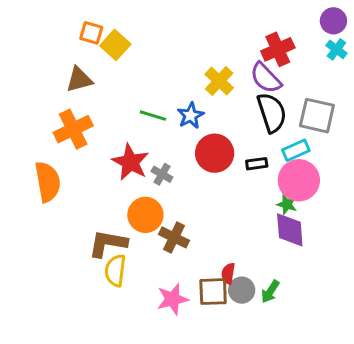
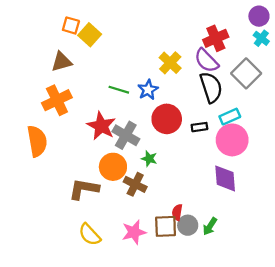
gray square: (317, 116) -> (246, 73), moved, turned 32
gray cross: (162, 174) -> (126, 135), size x1.6
green star: (287, 204) -> (149, 159), moved
yellow semicircle: (115, 271) -> (90, 235), moved, turned -50

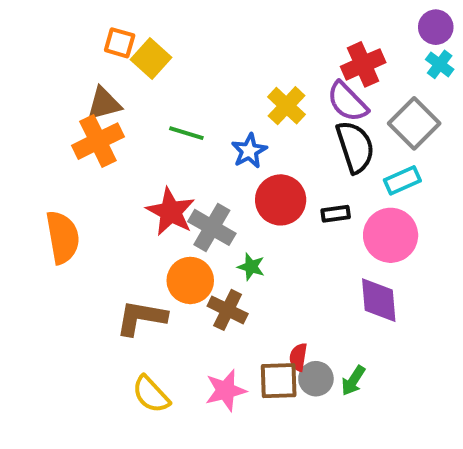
green line: (119, 90) -> (186, 133), moved
orange cross: (57, 100) -> (98, 141), moved
cyan rectangle: (230, 117) -> (402, 180), moved

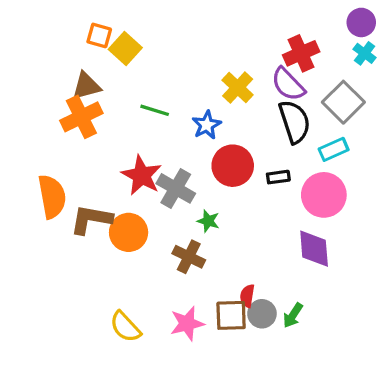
orange circle: (190, 280) -> (129, 232), moved
brown L-shape: (141, 318) -> (91, 219), moved

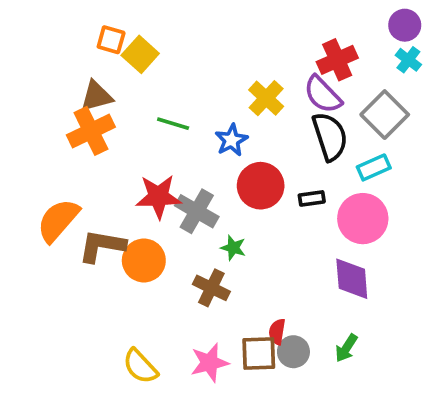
red star: (142, 175) -> (158, 197), turned -30
orange semicircle: (52, 197) -> (58, 220), turned -129
green arrow: (293, 315) -> (346, 348), moved

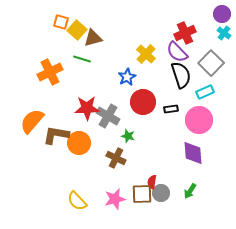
brown triangle: (96, 96) -> (93, 38), moved
green line: (173, 124) -> (82, 59), moved

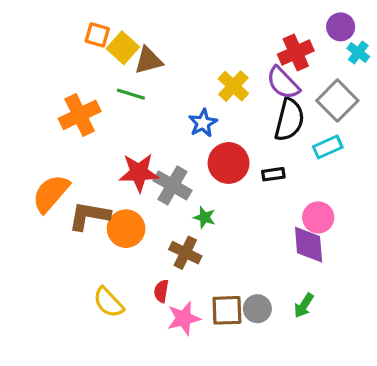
purple circle: (222, 14) -> (341, 27), moved
black semicircle: (181, 75) -> (289, 120), turned 32
pink circle: (199, 120) -> (318, 217), moved, size x0.7
red semicircle: (152, 182) -> (161, 291), moved
yellow semicircle: (77, 201) -> (108, 302), moved

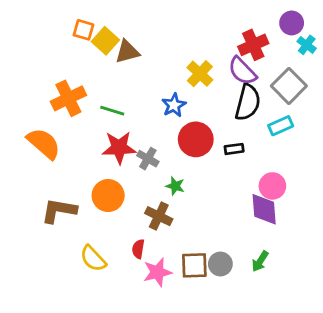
green line: (131, 94) -> (112, 111), moved
gray cross: (172, 185) -> (148, 159), size x0.7
orange semicircle: (51, 193) -> (44, 143), moved, turned 90
brown L-shape: (89, 216) -> (59, 211), moved

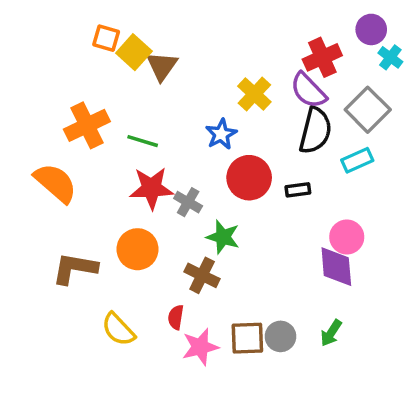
brown triangle: (127, 52) -> (162, 66), turned -40
green star: (175, 186) -> (223, 237), size x1.4

